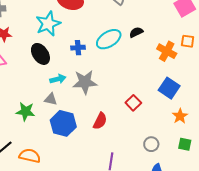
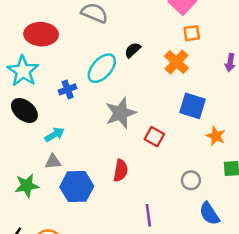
orange square: (188, 41) -> (192, 33), moved
orange cross: (167, 51) -> (176, 62), turned 30
gray star: (85, 82) -> (121, 113), moved

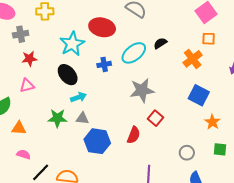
red ellipse: (41, 34) -> (102, 27), moved
cyan arrow: (54, 135) -> (78, 97), moved
red square: (154, 137) -> (156, 118), moved
green star: (27, 186) -> (57, 118), moved

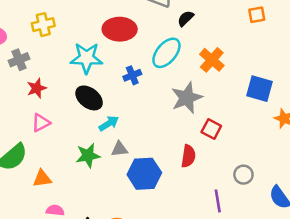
black semicircle: (160, 43) -> (186, 18), moved
cyan star: (72, 44) -> (86, 58), turned -30
orange cross: (193, 59) -> (212, 60), moved
gray circle: (187, 153) -> (243, 175), moved

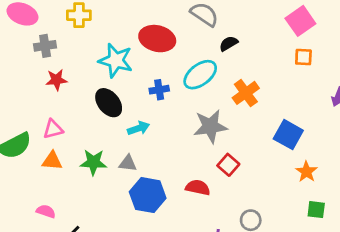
pink triangle: (41, 123) -> (53, 129), moved
cyan arrow: (109, 123) -> (139, 128), moved
red semicircle: (188, 156) -> (198, 188), turned -100
orange triangle: (42, 179) -> (52, 161), moved

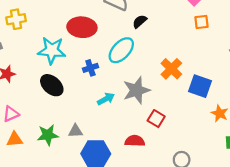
orange cross: (246, 93) -> (171, 69), moved
cyan arrow: (139, 128) -> (106, 99), moved

